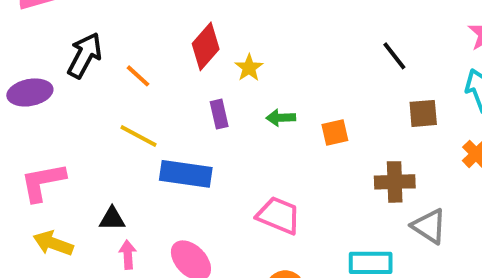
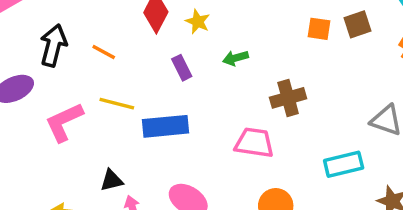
orange square: (335, 132) -> (319, 29), moved, turned 35
pink L-shape: (43, 182) -> (64, 122), moved
brown cross: (395, 182) -> (288, 98), moved

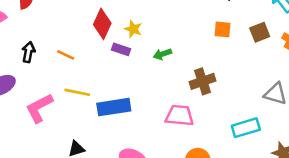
brown square: (357, 24) -> (260, 32), moved
black arrow: (53, 45) -> (28, 52), size x0.7
purple rectangle: (182, 68) -> (121, 49), moved, turned -42

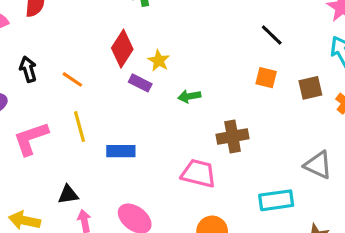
black arrow: (28, 52) -> (28, 69), turned -36
yellow line: (77, 92) -> (80, 127), turned 55
blue rectangle: (114, 107) -> (121, 151), size x0.7

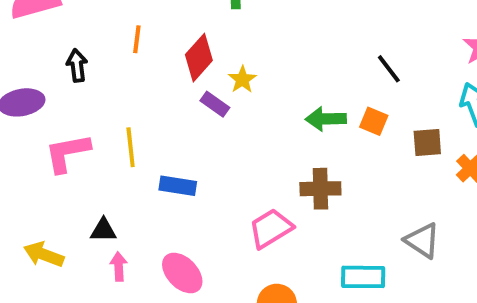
orange line: (72, 79) -> (137, 39), moved, turned 55
green arrow: (189, 96) -> (326, 119), moved, size x1.4
pink trapezoid: (199, 173) -> (271, 228), turned -54

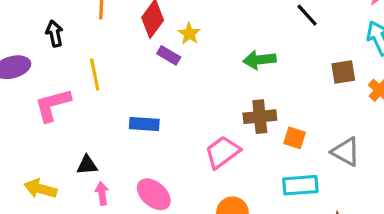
orange square: (374, 121) -> (295, 138), moved
yellow line: (131, 147) -> (95, 74), moved

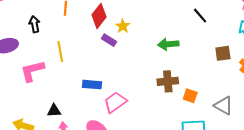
pink trapezoid: (222, 152) -> (115, 102), moved

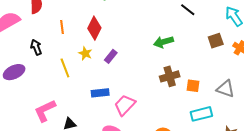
yellow star: (123, 26) -> (85, 53), moved
purple rectangle: (109, 40) -> (111, 56), moved, turned -72
pink L-shape: (32, 71) -> (45, 111), moved

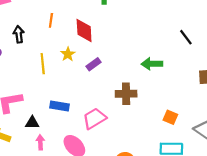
red diamond: (94, 28) -> (84, 30), turned -45
brown cross: (170, 76) -> (126, 94), moved
blue rectangle: (100, 93) -> (59, 106), moved

